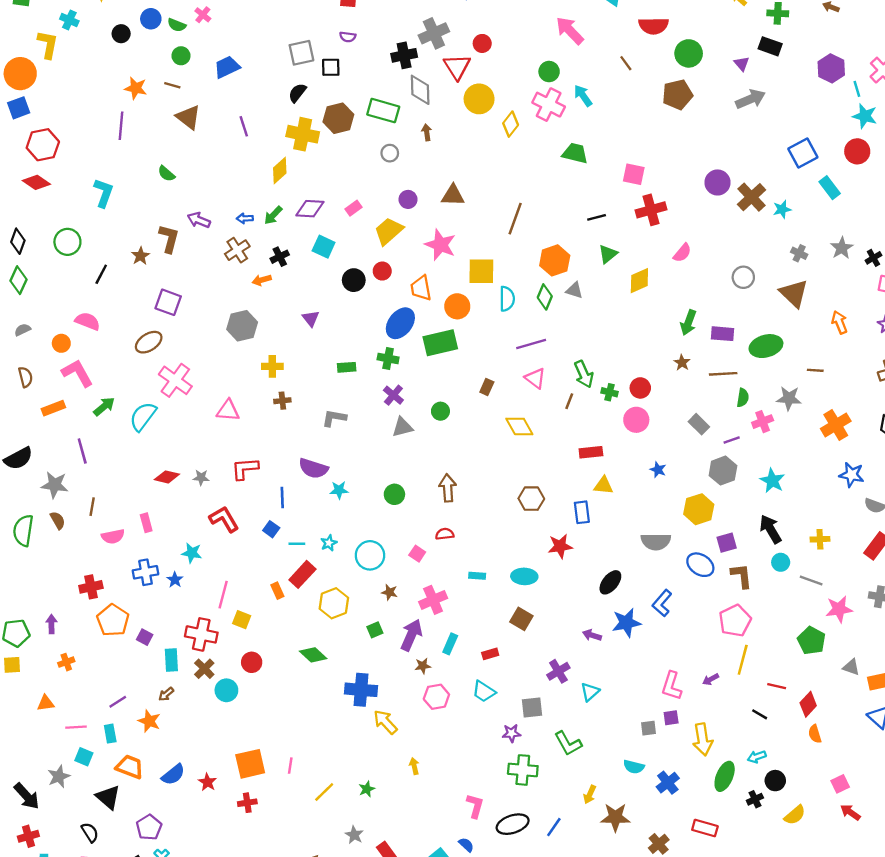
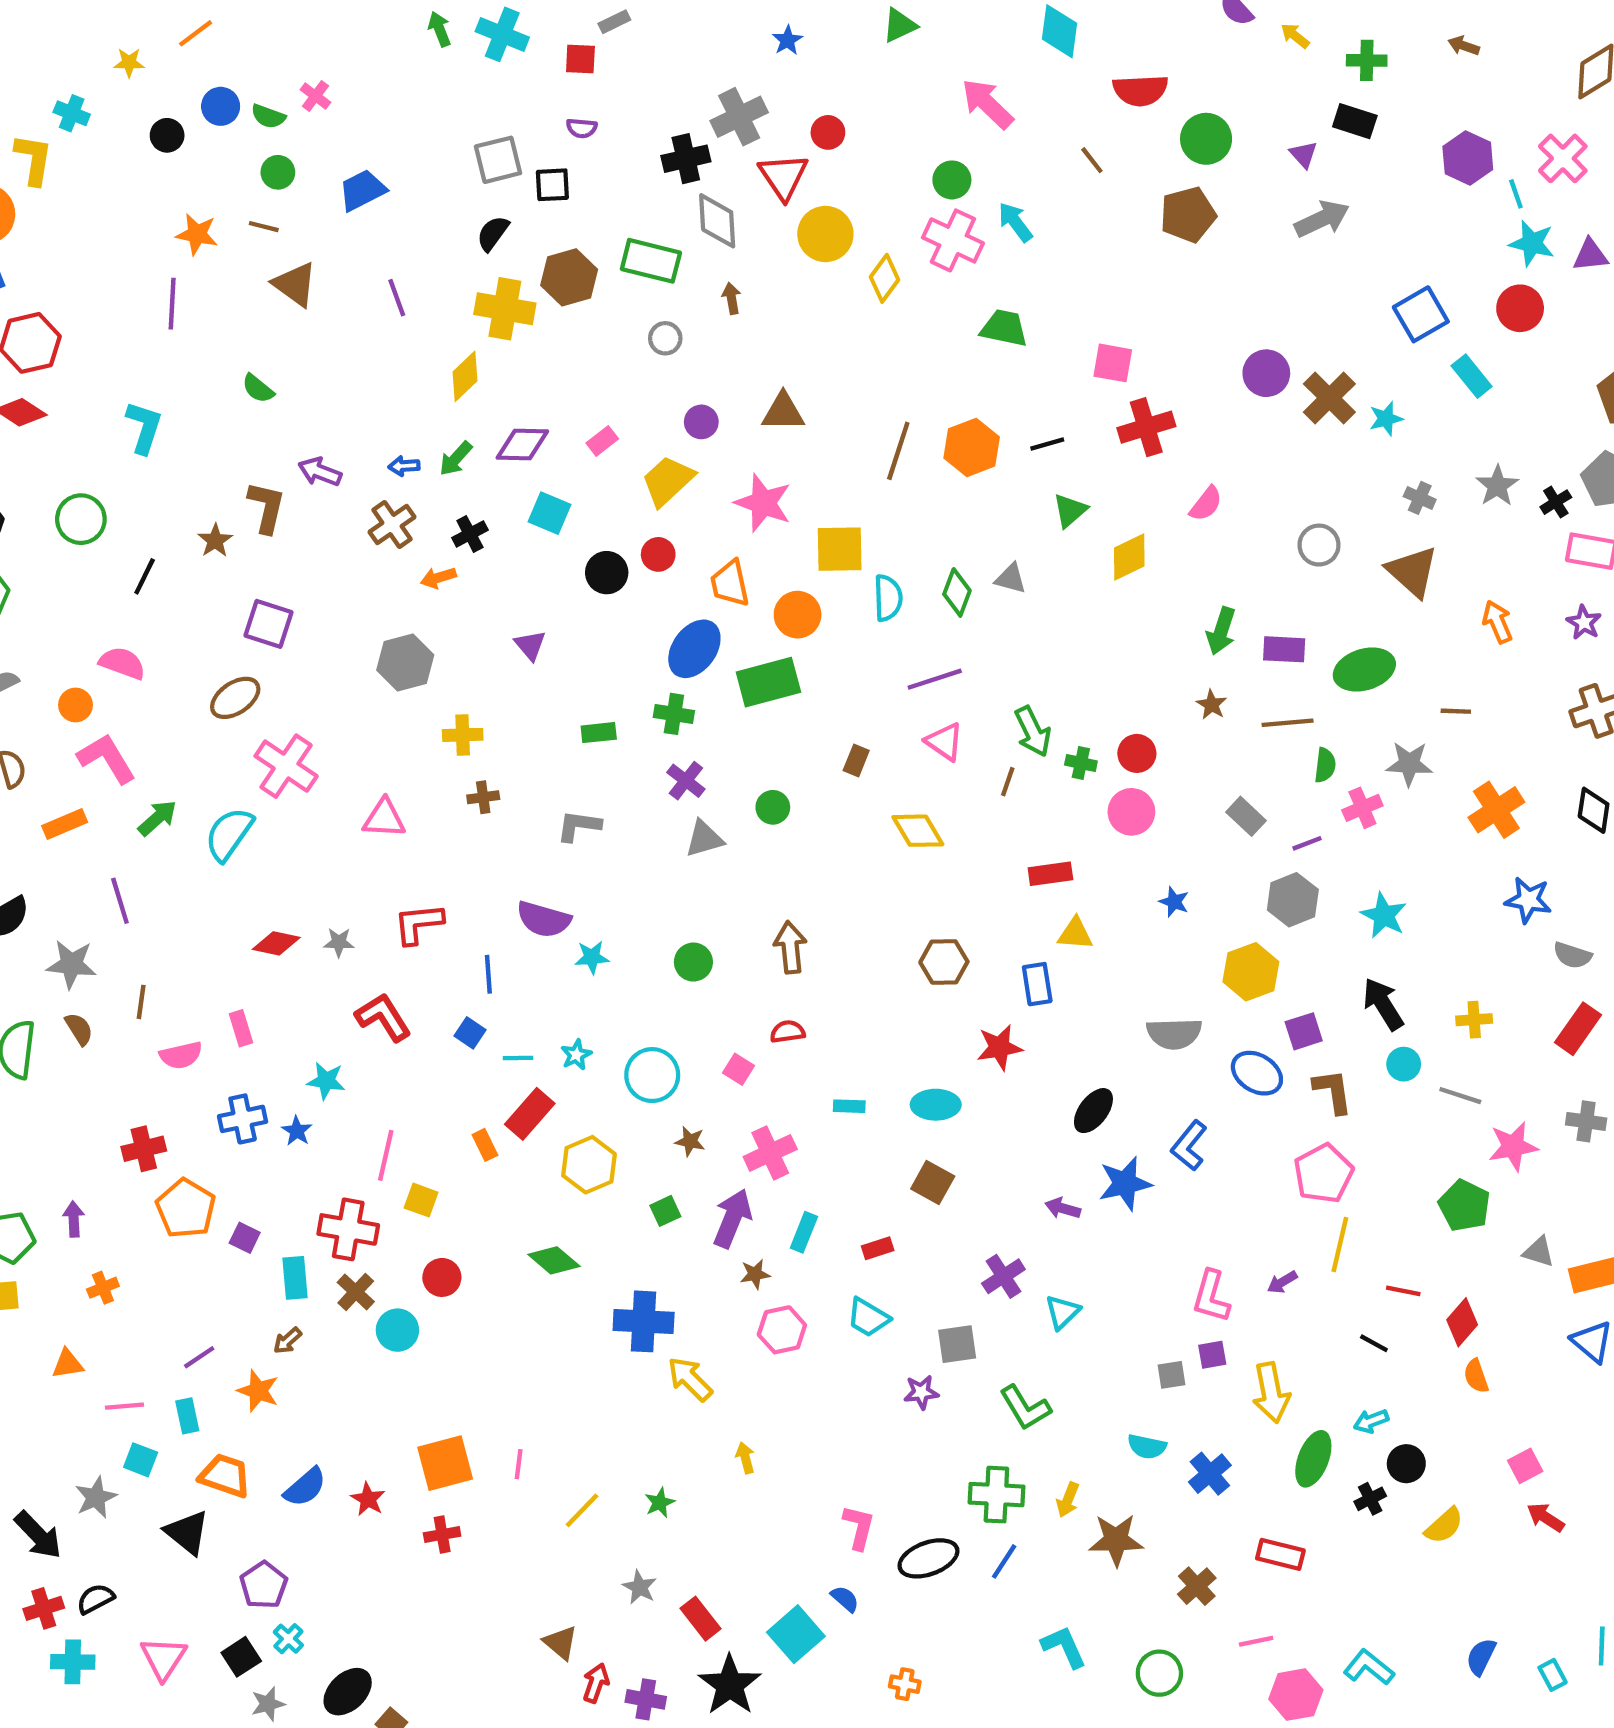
orange hexagon: (555, 260) -> (972, 447), moved
green cross: (523, 770) -> (996, 1495), moved
black semicircle: (90, 832) -> (95, 1599), moved, turned -84

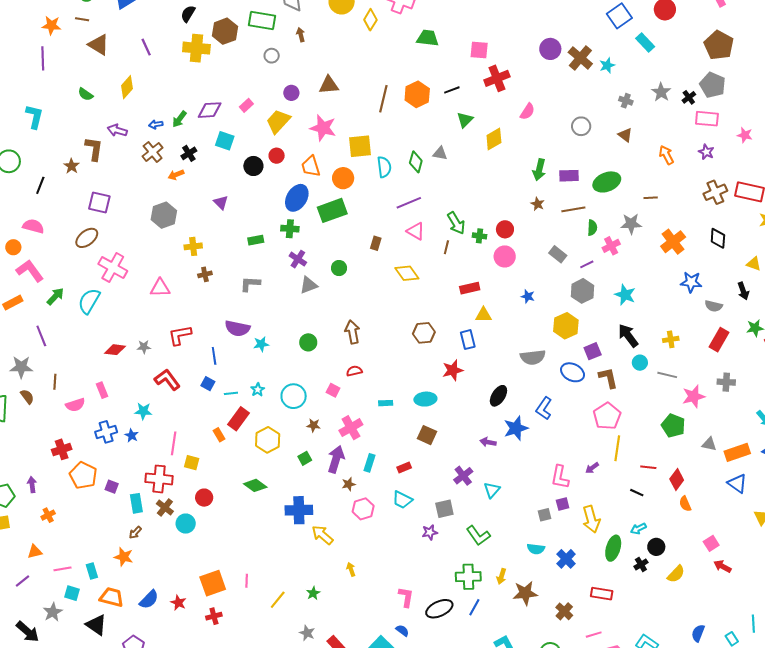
yellow diamond: (465, 376) -> (127, 87), moved
brown triangle: (1412, 571) -> (625, 135), size x0.6
purple line: (199, 1357) -> (23, 581), moved

